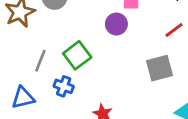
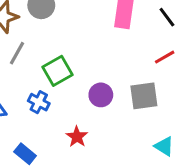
purple circle: (116, 24) -> (101, 95), moved
gray line: (40, 61) -> (17, 53), moved

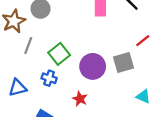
red line: (165, 57) -> (143, 41), moved
purple circle: (101, 95) -> (93, 66), size x1.5

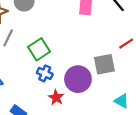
purple circle: (93, 66) -> (78, 79), moved
blue cross: (49, 78) -> (45, 73), moved

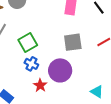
gray square: (104, 64) -> (73, 42), moved

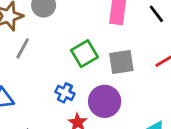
green square: (28, 43) -> (84, 54), moved

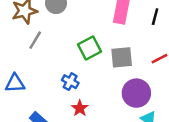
black line: (156, 14) -> (155, 17), turned 49
purple circle: (105, 101) -> (136, 93), moved

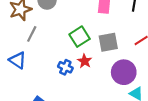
blue triangle: (15, 83) -> (18, 60), moved, turned 42
red star: (80, 108) -> (85, 61), moved

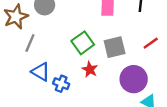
blue triangle: (18, 60) -> (41, 72), moved
blue cross: (65, 67) -> (61, 84), moved

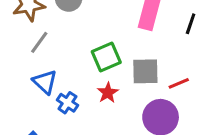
red line: (151, 43) -> (179, 83), moved

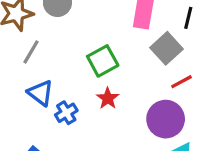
gray square: (145, 71) -> (166, 48), moved, turned -36
blue cross: (67, 103) -> (66, 113), turned 30

